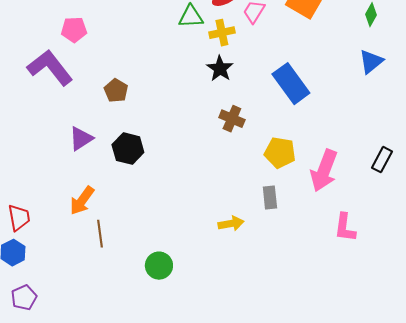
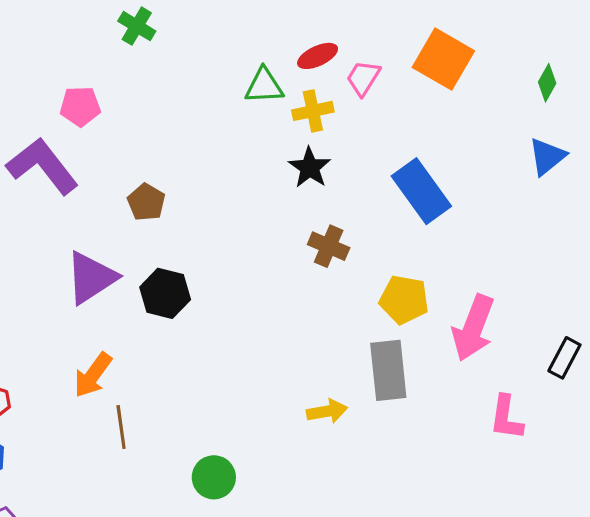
purple triangle: (81, 139) -> (91, 278), size x1.4
black rectangle: (382, 160) -> (564, 358), moved
gray rectangle: (270, 198) -> (388, 370), size x1.6

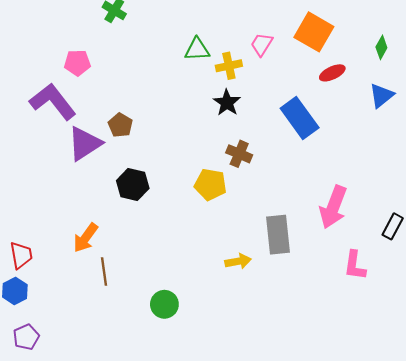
red ellipse: (318, 56) -> (332, 73), moved
purple triangle: (91, 278) -> (85, 144), moved
yellow pentagon: (404, 300) -> (210, 185), moved

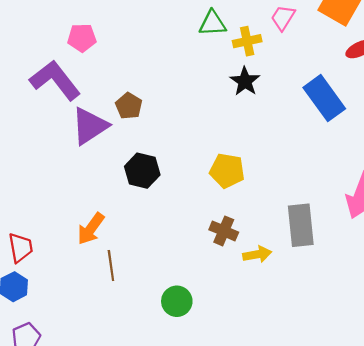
brown cross: (239, 154) -> (224, 231), moved

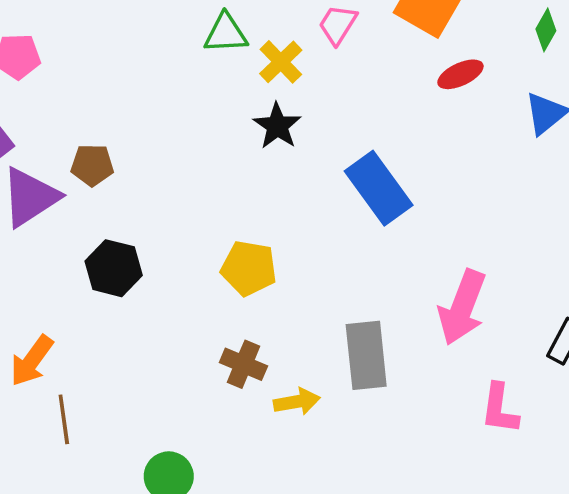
yellow cross: (247, 41) -> (281, 62), turned -32
blue rectangle: (324, 98) -> (379, 188), moved
brown pentagon: (129, 106) -> (92, 165), turned -30

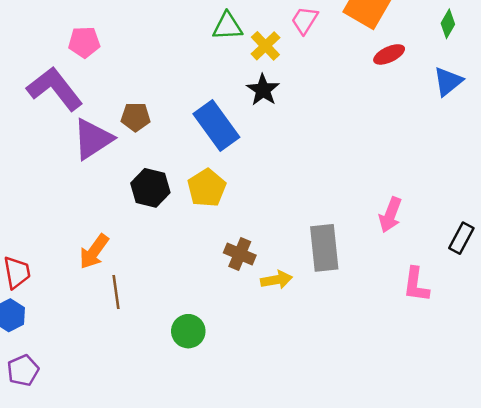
blue rectangle: (379, 188) -> (216, 125), moved
yellow pentagon: (249, 268) -> (207, 188), moved, turned 30
pink arrow: (462, 307) -> (390, 215), size x0.7

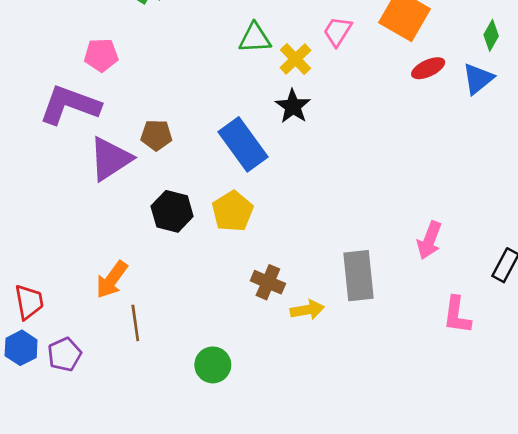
blue triangle: (448, 81) -> (478, 79), moved
purple L-shape: (55, 89) -> (70, 105), turned -32
purple pentagon: (23, 370) -> (64, 354), moved

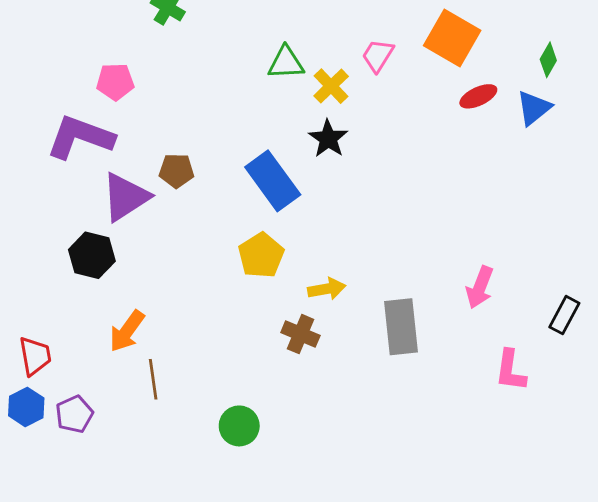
black hexagon: (172, 211) -> (92, 255), moved
yellow arrow: (307, 310) -> (327, 289), moved

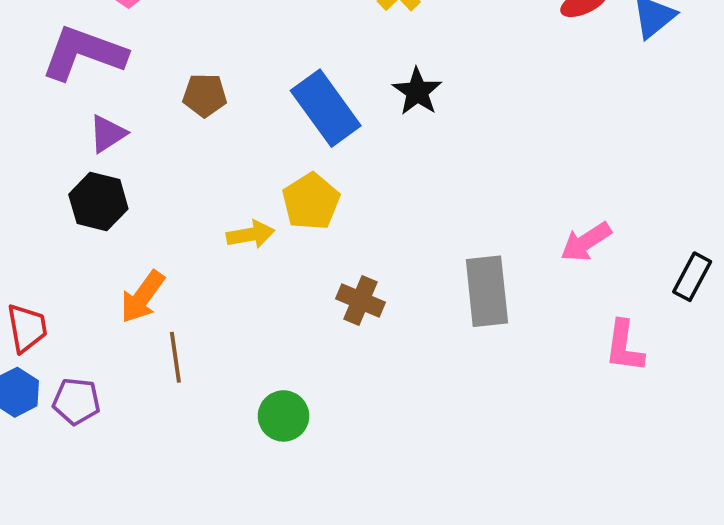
black star: (328, 139) -> (417, 92), moved
purple triangle: (125, 197) -> (108, 134), moved, size x0.6
pink arrow: (480, 287) -> (586, 242), turned 36
yellow arrow: (327, 289) -> (251, 235), moved
purple pentagon: (74, 414) -> (76, 401), turned 30

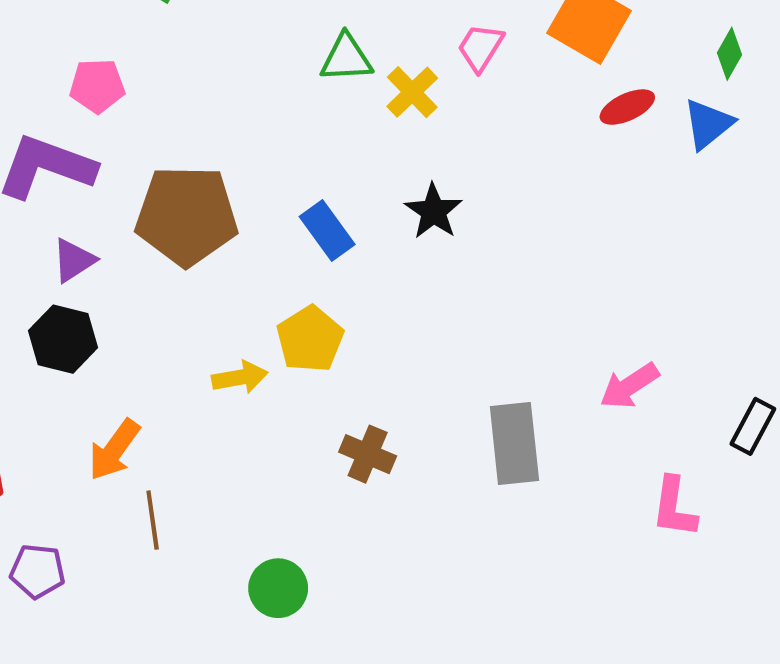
brown pentagon: (205, 95) -> (187, 216), size x2.0
blue rectangle: (326, 108) -> (327, 231), size x0.7

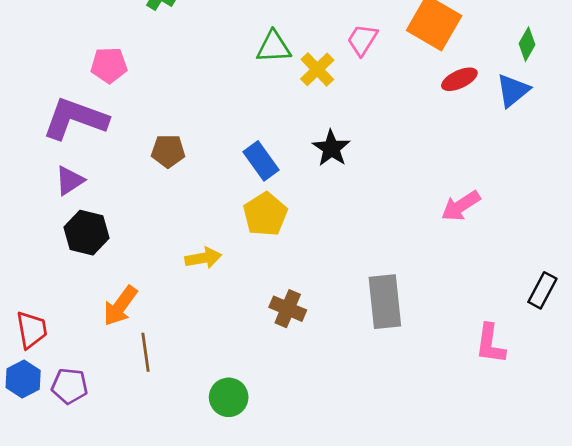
brown pentagon: (187, 216) -> (168, 151), size x0.5
purple triangle: (74, 260) -> (70, 181), moved
yellow pentagon: (310, 339) -> (265, 214), moved
pink arrow: (629, 386) -> (461, 206), moved

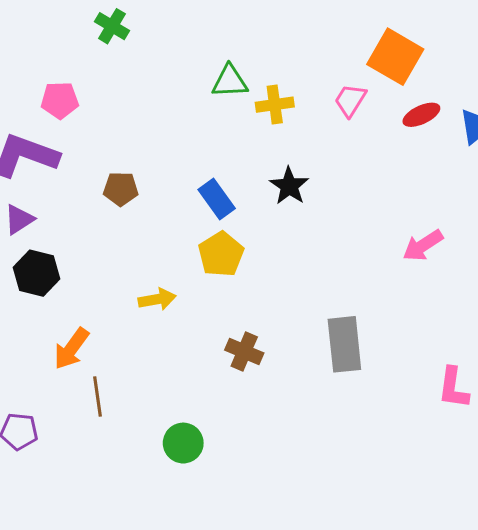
pink trapezoid: (362, 40) -> (350, 100), moved
yellow cross: (317, 69) -> (275, 105), turned 36

